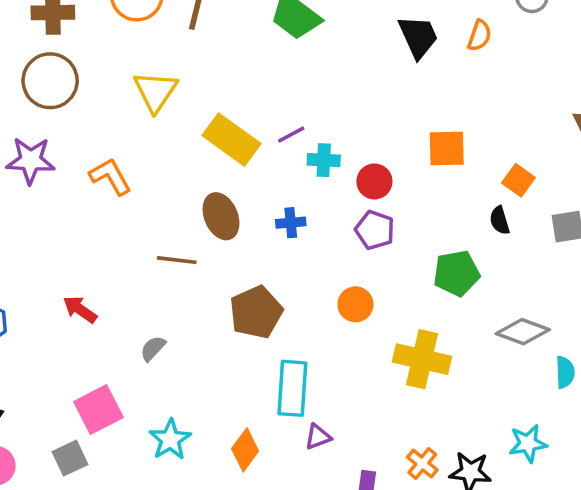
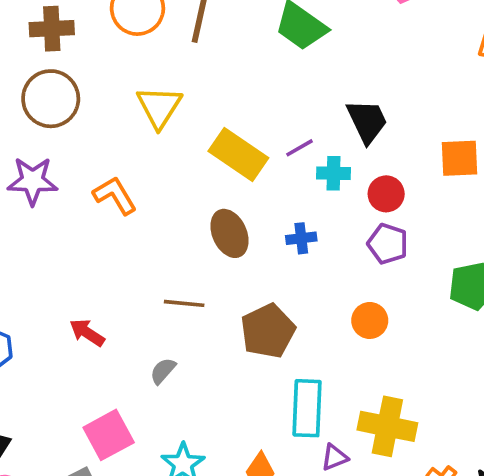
black trapezoid: (418, 37) -> (367, 121), moved
brown line: (177, 260) -> (184, 303), moved
yellow cross: (422, 359) -> (387, 426), moved

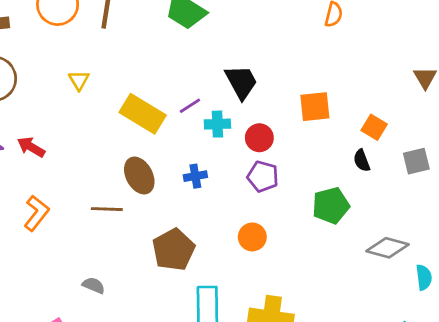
yellow triangle: (159, 107) -> (79, 80), size x0.6
orange L-shape: (115, 195) -> (36, 213), moved, turned 72
brown line: (184, 303) -> (107, 209), moved
red arrow: (87, 333) -> (31, 147), moved
gray semicircle: (163, 371) -> (94, 285), turned 75

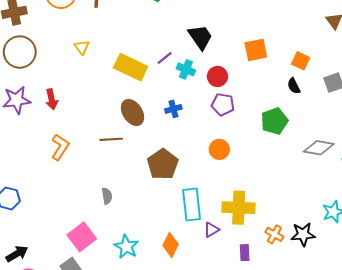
cyan cross: (217, 124) -> (186, 69), turned 30
red arrow: (31, 147) -> (52, 99), turned -126
gray semicircle: (94, 285) -> (107, 196), turned 63

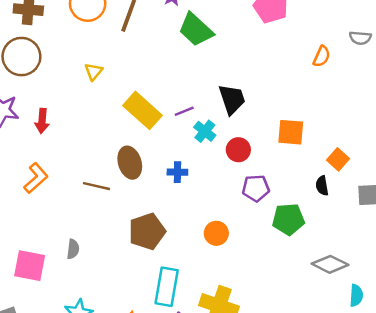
purple pentagon: (223, 104) -> (256, 188), moved, turned -30
pink square: (82, 237) -> (30, 266), moved, turned 32

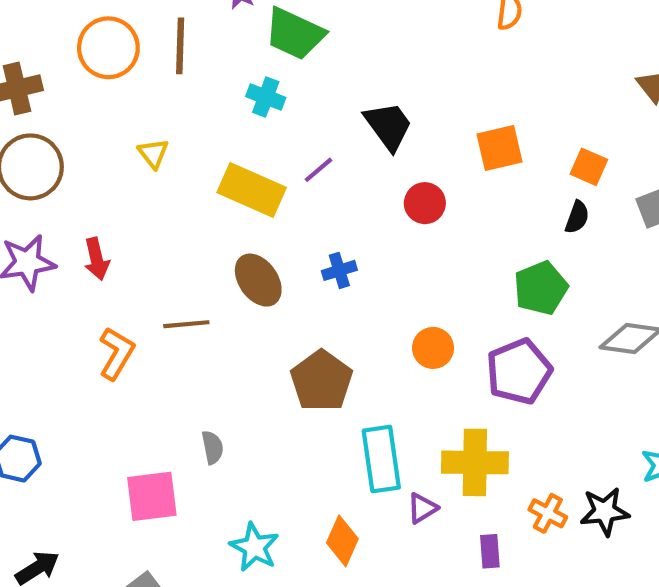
cyan cross: (205, 131) -> (266, 97), moved
brown line: (97, 186) -> (186, 324), moved
black semicircle: (322, 186) -> (577, 217), turned -132
purple pentagon: (256, 188) -> (519, 372), moved, size x1.4

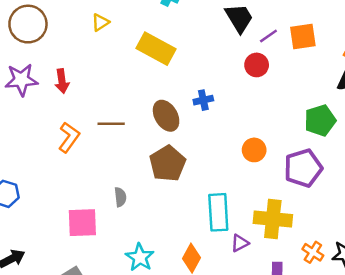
yellow triangle: (153, 153) -> (100, 22), turned 30
purple line: (319, 170) -> (268, 36), moved
brown ellipse: (258, 280) -> (166, 116), moved
brown pentagon: (321, 381) -> (168, 164), moved

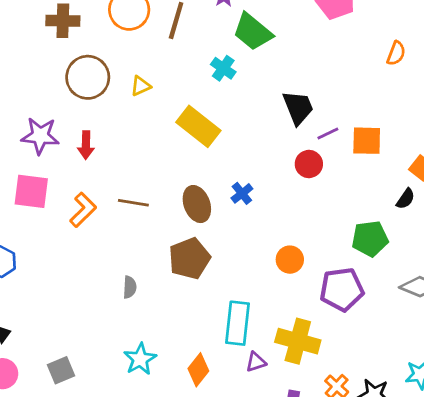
brown circle: (28, 24) -> (88, 77), moved
blue cross: (203, 100) -> (242, 193), turned -36
pink square: (82, 223) -> (31, 191), moved

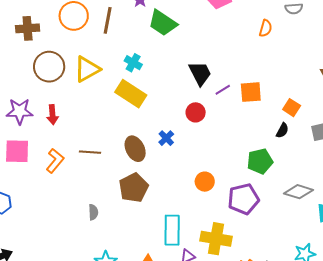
cyan cross: (223, 68) -> (133, 63), moved
yellow triangle: (141, 86) -> (87, 69), size x1.8
red circle: (309, 164) -> (196, 112), moved

